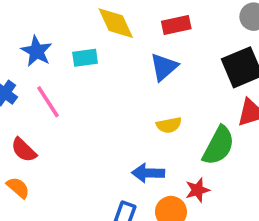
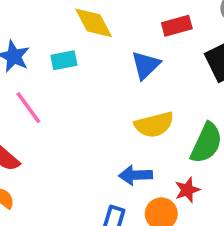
red rectangle: (176, 25) -> (177, 26), moved
yellow semicircle: (169, 125) -> (154, 125), size x1.5

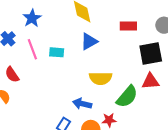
cyan rectangle: (64, 60) -> (57, 52), moved
blue triangle: (146, 65) -> (89, 41), moved

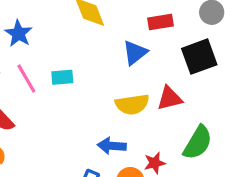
blue triangle: (89, 41) -> (135, 53), moved
red triangle: (150, 81) -> (169, 98), moved
green semicircle: (127, 97) -> (198, 143), moved

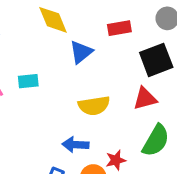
blue triangle: (135, 53) -> (81, 52), moved
red triangle: (169, 98) -> (145, 99), moved

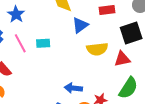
yellow semicircle: (94, 106) -> (97, 49), moved

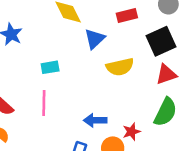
pink line: (20, 43) -> (44, 103), moved, turned 36
red triangle: (122, 59) -> (166, 74), moved

